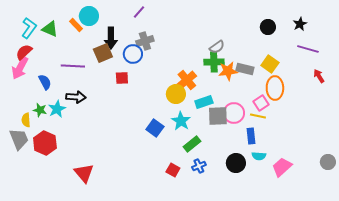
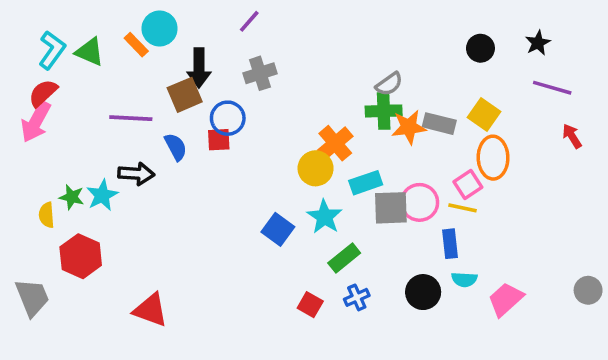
blue circle: (133, 54) -> (228, 118), moved
blue semicircle: (45, 82) -> (176, 147), moved
gray trapezoid: (19, 139) -> (32, 297), moved
red triangle: (84, 173) -> (151, 310), turned -30

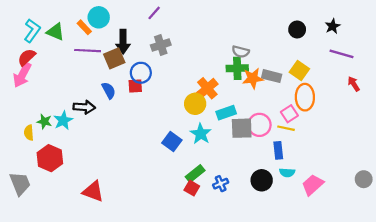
gray semicircle: (389, 84) -> (241, 52), turned 49
purple line: (131, 118) -> (88, 51), moved
green rectangle: (344, 258) -> (195, 174), moved

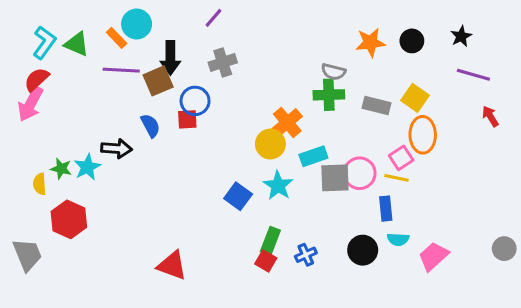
orange star: (253, 78) -> (370, 42), moved
green rectangle: (195, 174) -> (270, 241), turned -30
red triangle: (93, 191) -> (172, 266), moved

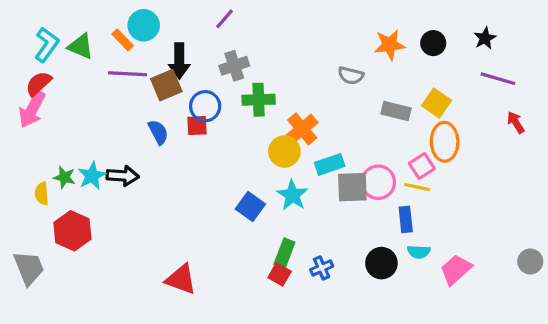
green cross: (329, 95) -> (259, 100), moved
black arrow: (117, 149) -> (123, 176), moved

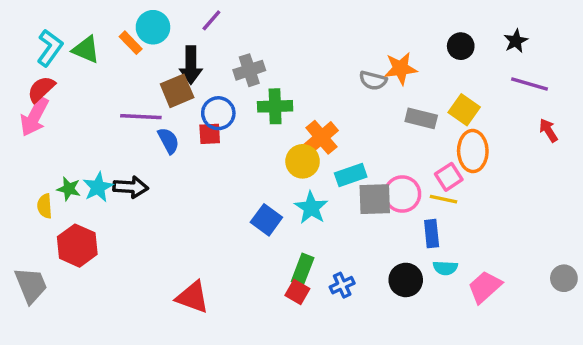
purple line: (225, 19) -> (211, 20), moved
orange star: (390, 45) -> (401, 68), moved
purple line: (127, 74) -> (141, 117), moved

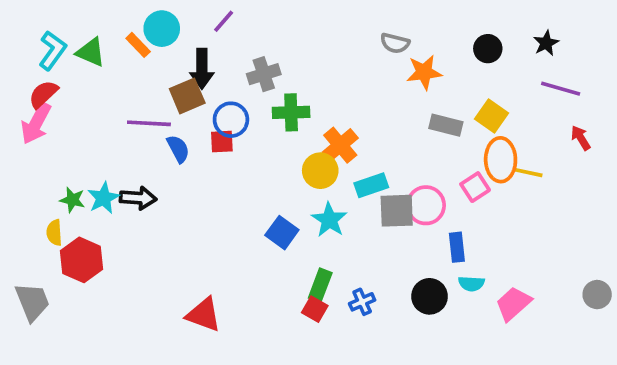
gray semicircle: (373, 81) -> (395, 43), moved
yellow line: (444, 199) -> (528, 172), moved
yellow semicircle: (45, 206) -> (54, 233), moved

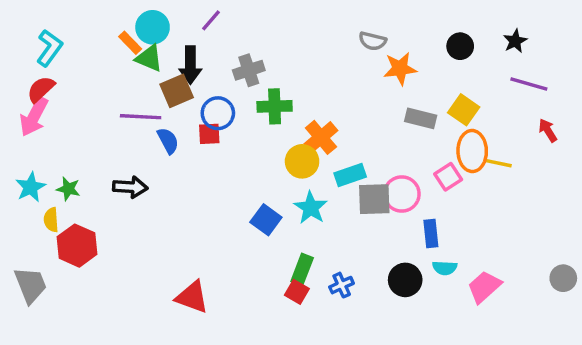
green triangle: (91, 52) -> (149, 58), moved
cyan star: (103, 198) -> (31, 187), moved

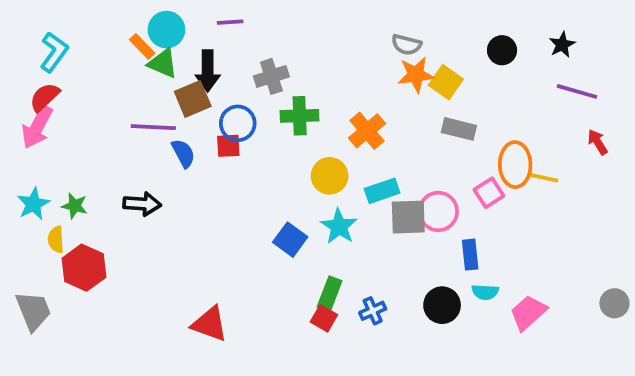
purple line: (211, 20) -> (230, 22), turned 45
orange star: (400, 69) -> (416, 75), moved
yellow square: (464, 110) -> (446, 82), moved
orange cross: (321, 137) -> (367, 131), moved

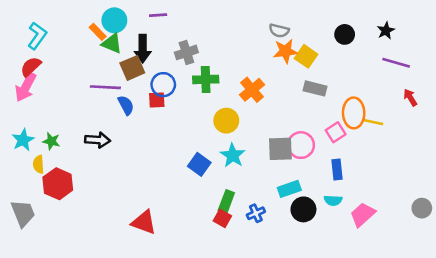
cyan rectangle: (382, 191) -> (289, 189), moved
blue rectangle: (470, 255) -> (337, 170), moved

